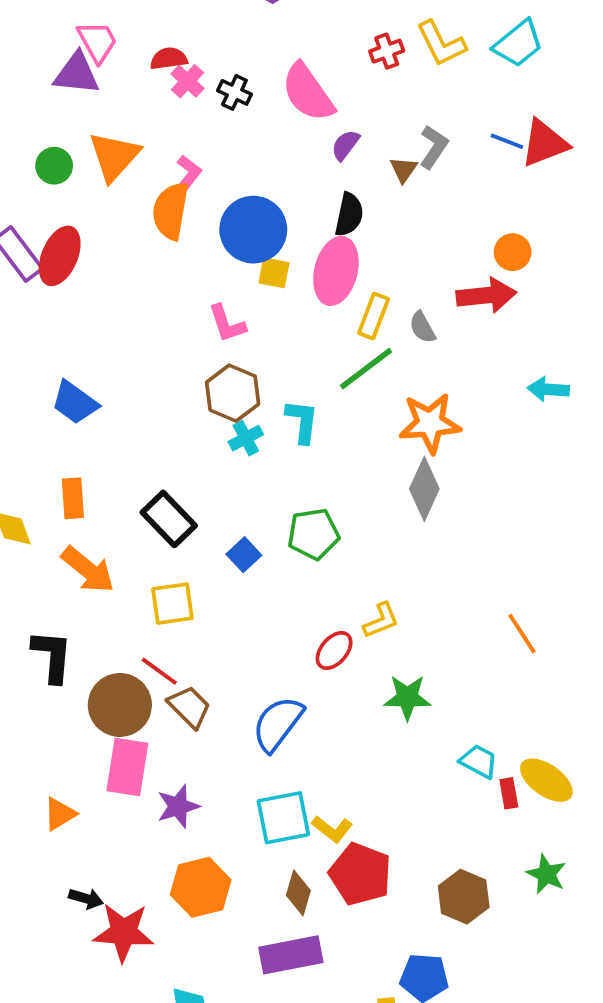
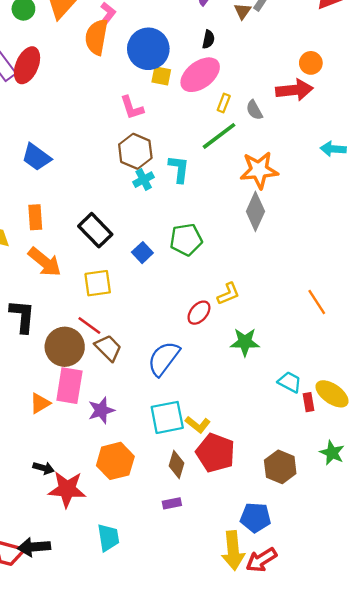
black semicircle: (349, 215) -> (208, 39), size x0.7
pink ellipse: (336, 271) -> (200, 75), turned 39
yellow rectangle: (374, 316) -> (224, 103), size x0.7
orange triangle: (60, 814) -> (40, 403), moved
purple rectangle: (291, 955) -> (172, 503), size x0.5

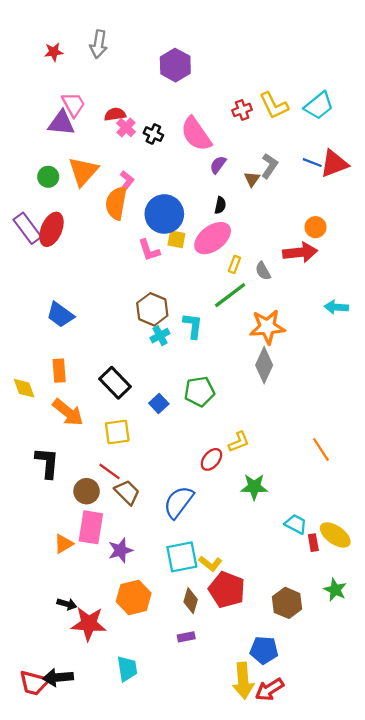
pink L-shape: (132, 108) -> (149, 250), moved
brown circle: (65, 347) -> (87, 491), size x0.7

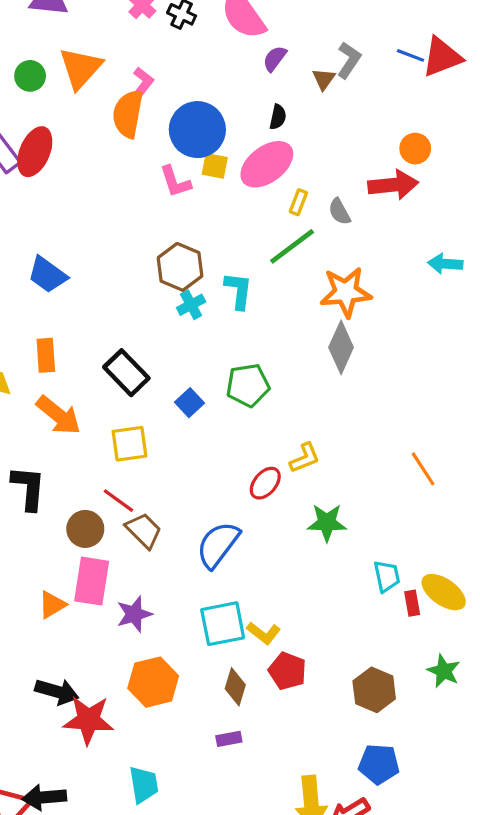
cyan trapezoid: (296, 524) -> (387, 576), turned 50
red pentagon: (227, 590) -> (287, 671), size x0.7
black arrow: (67, 604) -> (57, 692), size x1.5
blue pentagon: (264, 650) -> (379, 764), moved

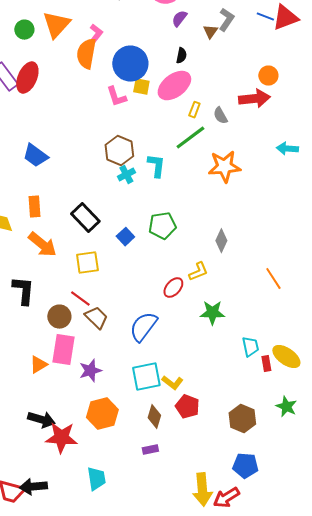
gray diamond: (341, 347) -> (221, 241), moved, size x0.7

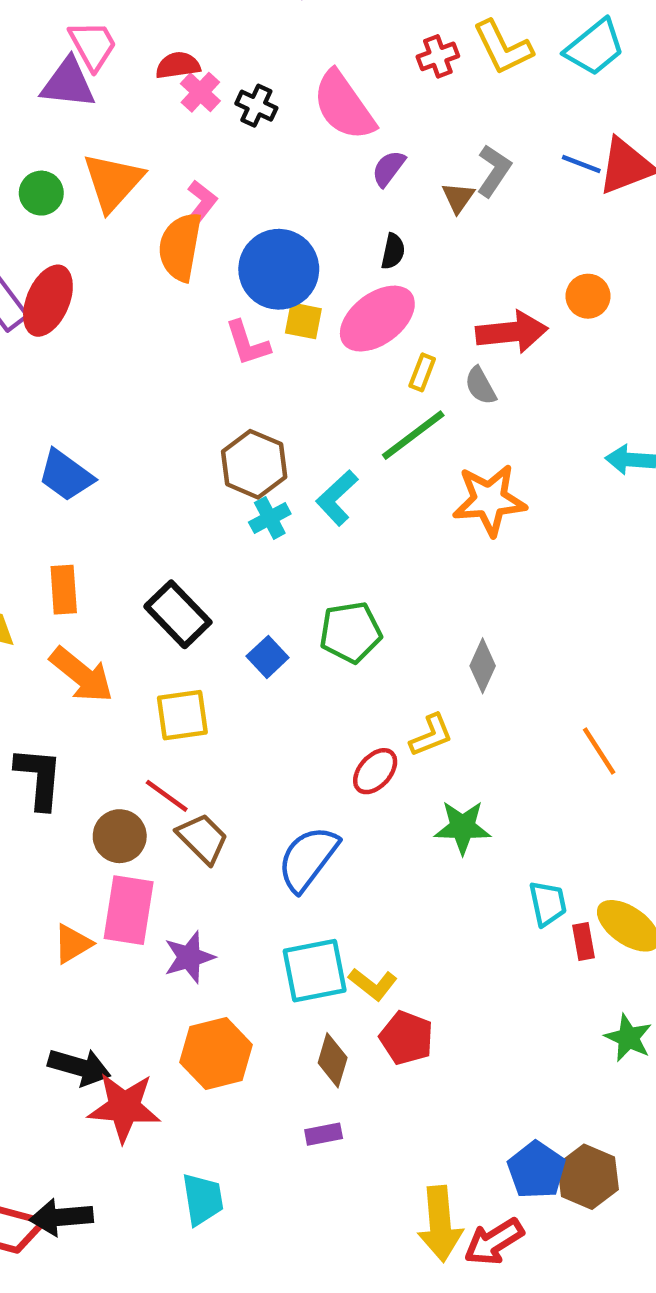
red arrow: (254, 99) -> (512, 332), moved
cyan L-shape: (156, 166) -> (337, 498), turned -140
brown hexagon: (242, 419) -> (588, 1177), moved
blue pentagon: (245, 466) -> (536, 1170), turned 30

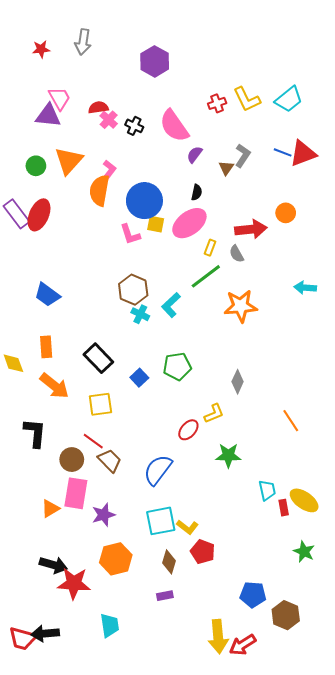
cyan cross: (270, 518) -> (140, 314), turned -36
blue pentagon: (536, 1170) -> (253, 595), moved, turned -30

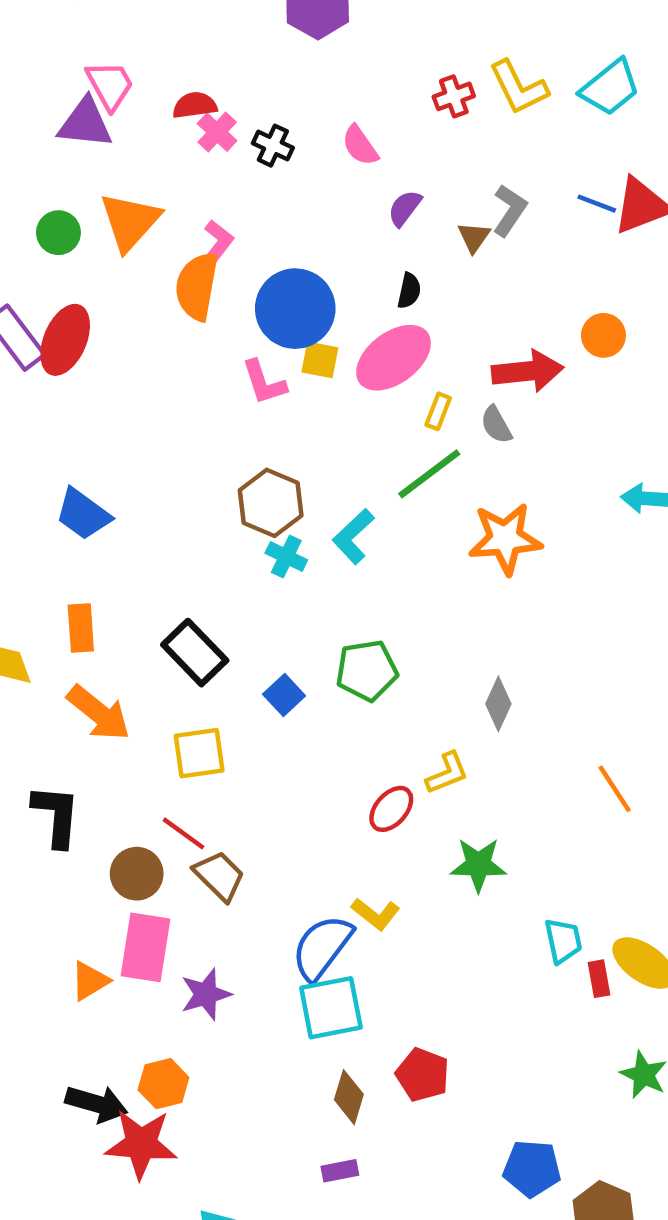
pink semicircle: (174, 126) -> (360, 146), size x0.6
blue semicircle: (158, 470) -> (322, 947), moved
yellow L-shape: (187, 527) -> (376, 914), moved
orange hexagon: (116, 559) -> (163, 1084), moved, size x0.7

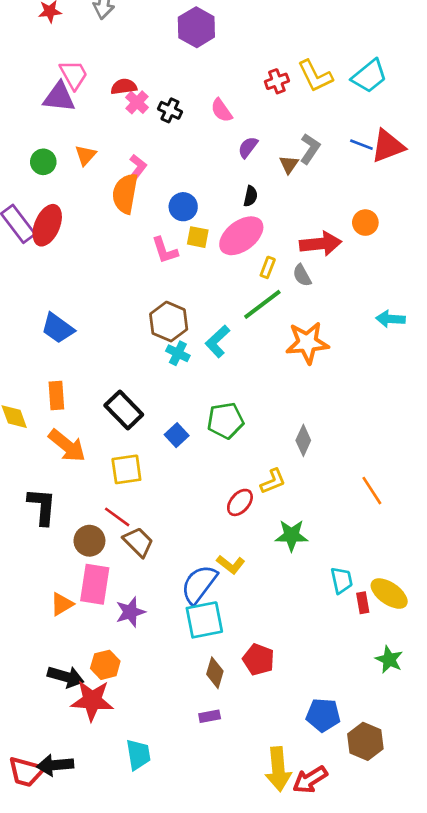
orange triangle: (130, 221) -> (86, 155), size x0.6
blue circle: (295, 309) -> (183, 207), size x0.6

